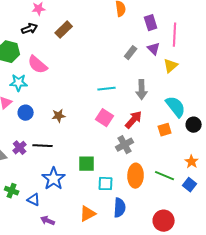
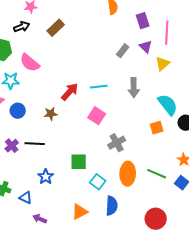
red arrow: (134, 120) -> (70, 92), moved
blue star: (54, 179) -> (46, 177), size x0.7
cyan square: (106, 184) -> (98, 182), turned 35

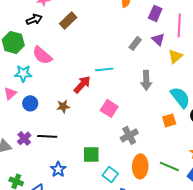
purple rectangle: (143, 21) -> (155, 13), turned 42
cyan line: (99, 87) -> (104, 69), moved

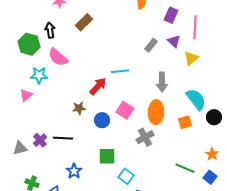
black arrow: (34, 19) -> (50, 30), moved, turned -77
blue circle: (30, 103) -> (102, 120), moved
orange ellipse: (140, 166) -> (156, 112), moved

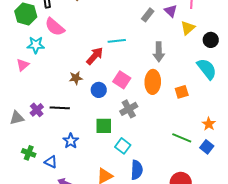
cyan semicircle: (196, 99) -> (207, 69), moved
black circle: (214, 117) -> (211, 40), moved
gray cross: (145, 137) -> (129, 109), moved

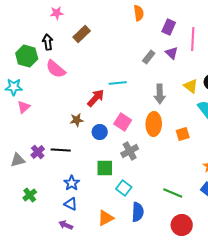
yellow triangle: (188, 28) -> (191, 86), moved, turned -42
cyan star: (36, 45) -> (14, 87), moved
green line: (182, 138) -> (173, 193), moved
green cross: (29, 153) -> (30, 195), turned 32
blue triangle: (51, 162) -> (71, 204), moved

